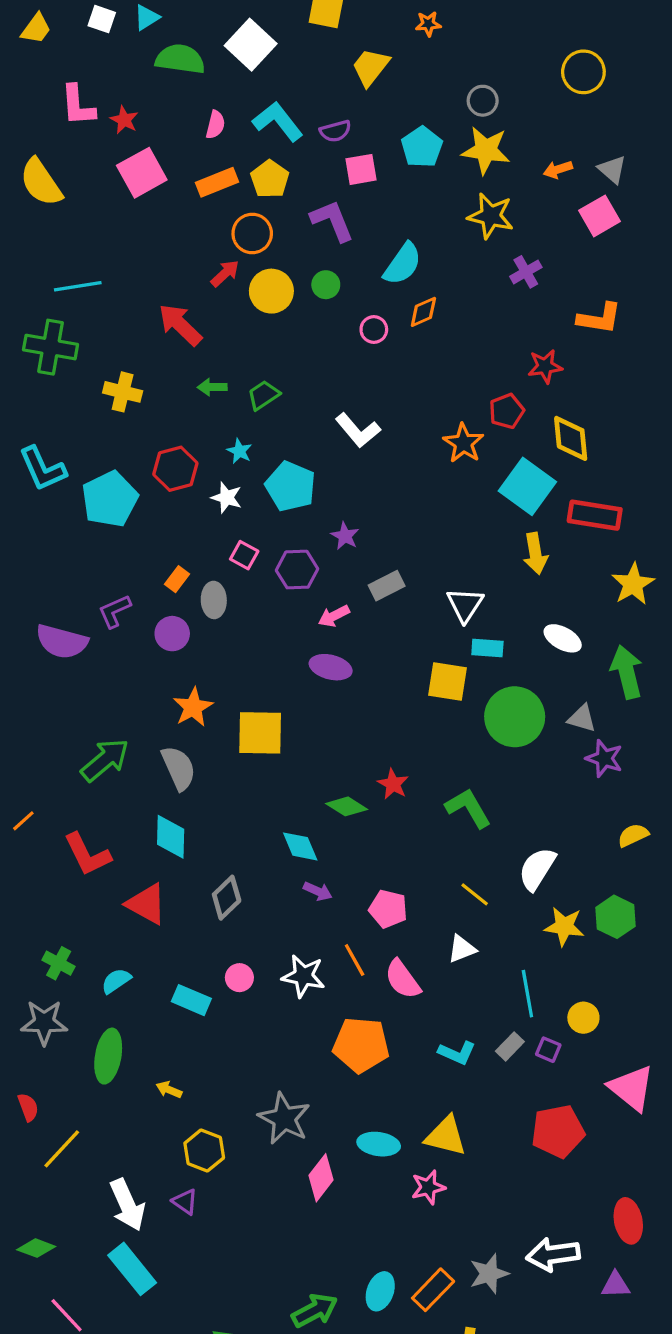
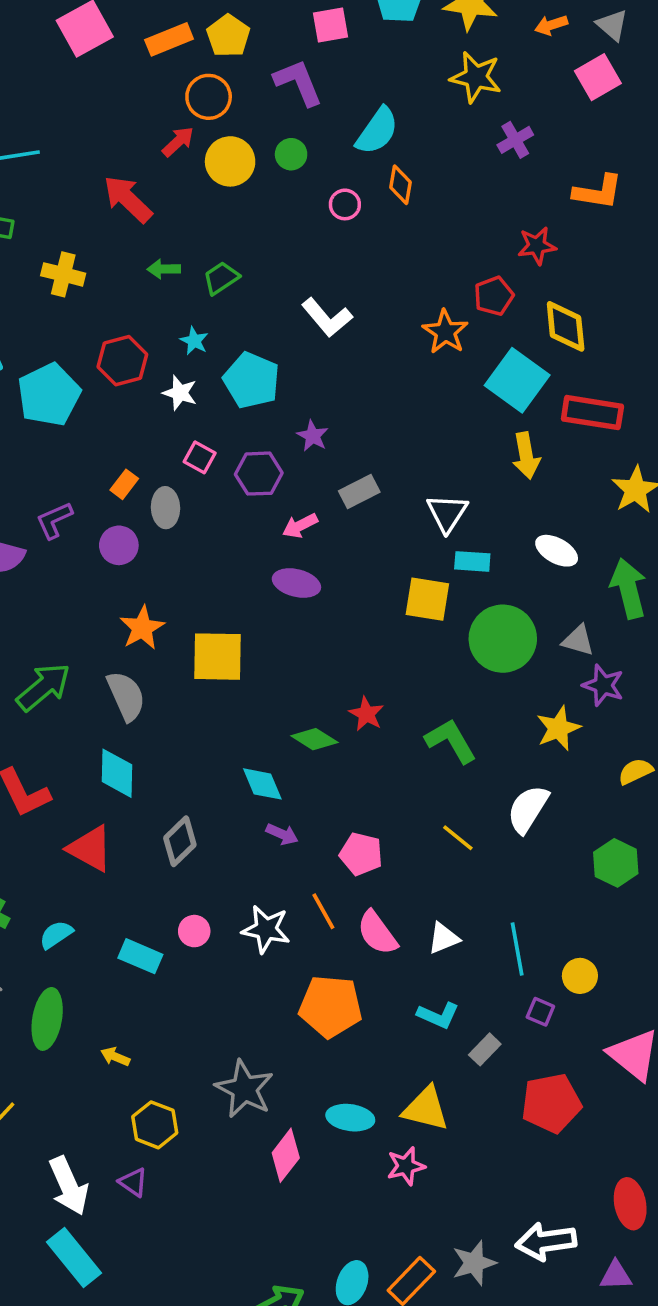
orange diamond: (423, 312) -> (401, 185), turned -56
yellow star: (564, 926) -> (558, 728), moved, turned -30
white triangle: (462, 949) -> (444, 938), moved
gray rectangle: (510, 1046) -> (485, 1049), moved

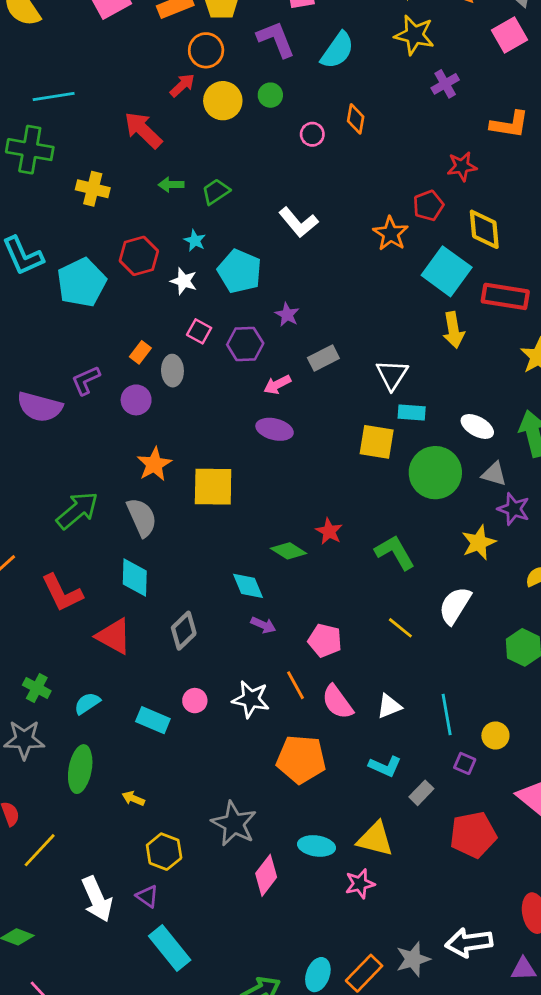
cyan semicircle: (377, 131) -> (337, 50), moved
white ellipse: (557, 551) -> (477, 426), moved
cyan rectangle: (74, 1258) -> (170, 948), moved

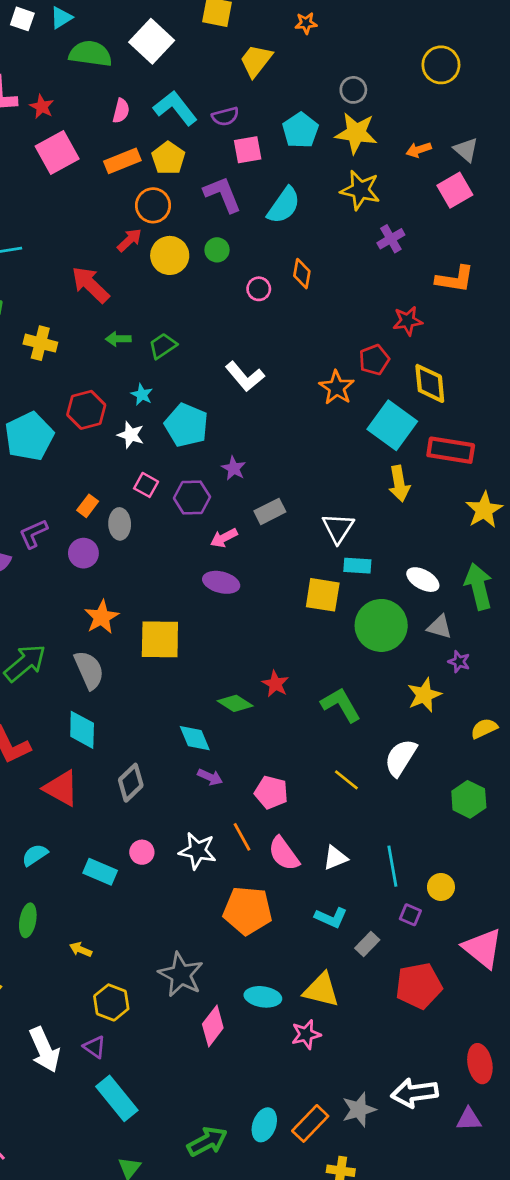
purple star: (514, 509) -> (459, 662), size x0.7
green ellipse: (80, 769) -> (28, 920), size x0.7

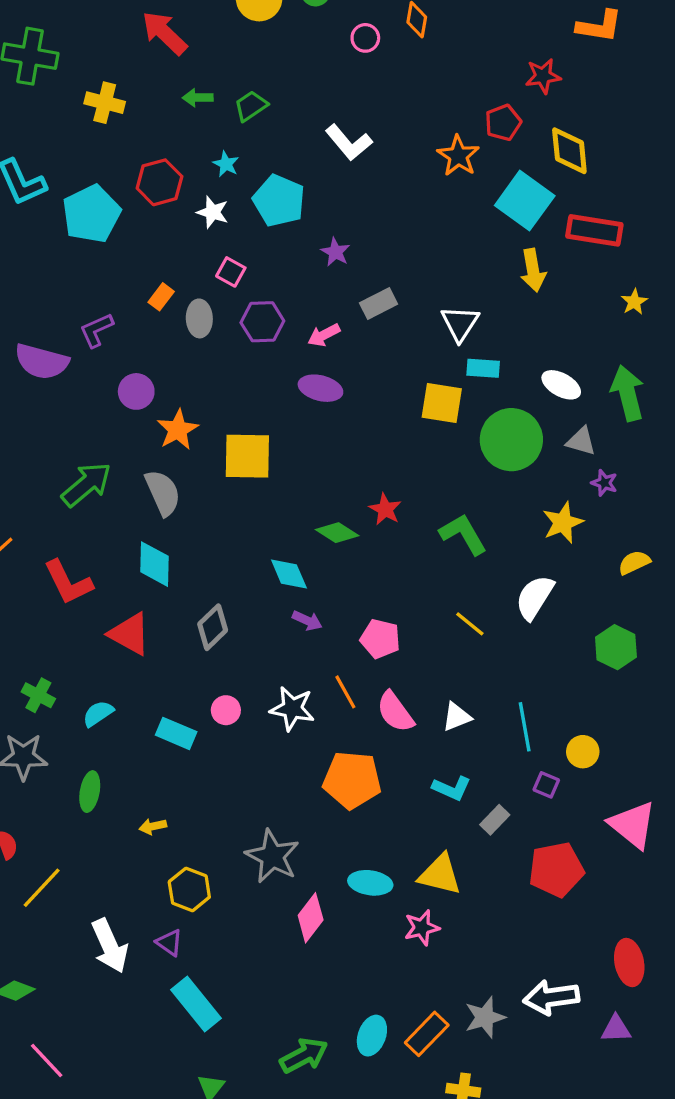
purple hexagon: (192, 497) -> (262, 322), moved
yellow star: (484, 510) -> (634, 302), size x0.6
purple circle: (83, 553) -> (136, 391), moved
yellow arrow: (81, 950) -> (153, 826), turned -35

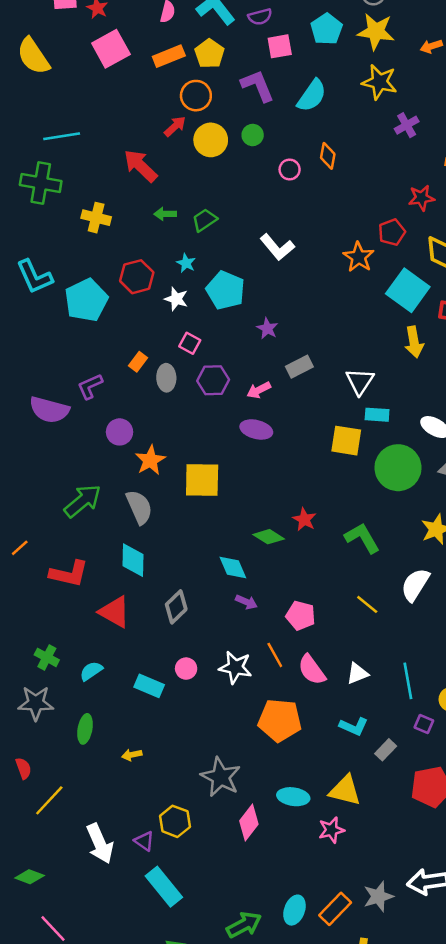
red L-shape: (68, 582) -> (69, 574), turned -51
yellow hexagon: (189, 889) -> (175, 821), moved

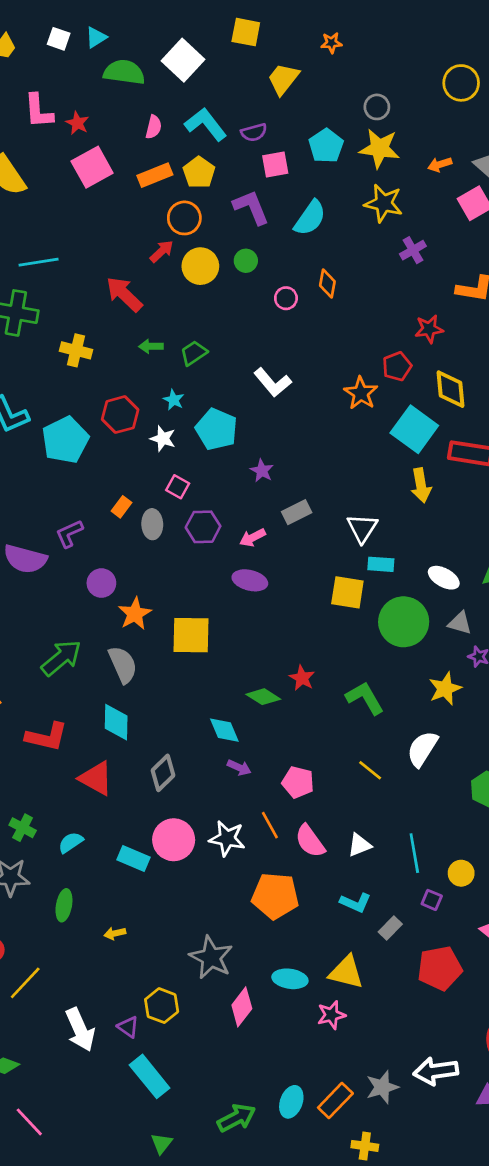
pink circle: (186, 669) -> (174, 840), size x1.8

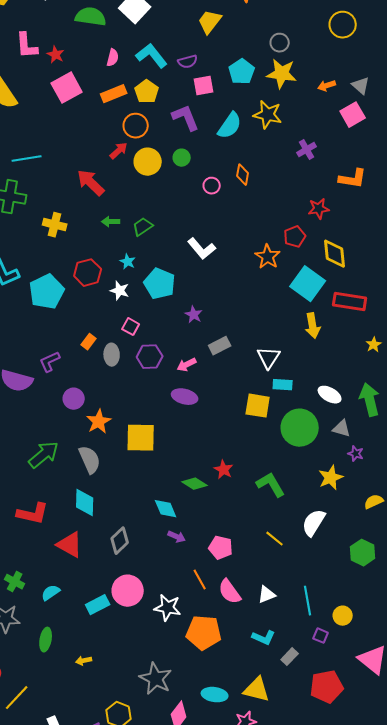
yellow star: (384, 203) -> (268, 115), moved
white star: (227, 838) -> (168, 608), moved
cyan rectangle: (134, 858) -> (98, 605), turned -50

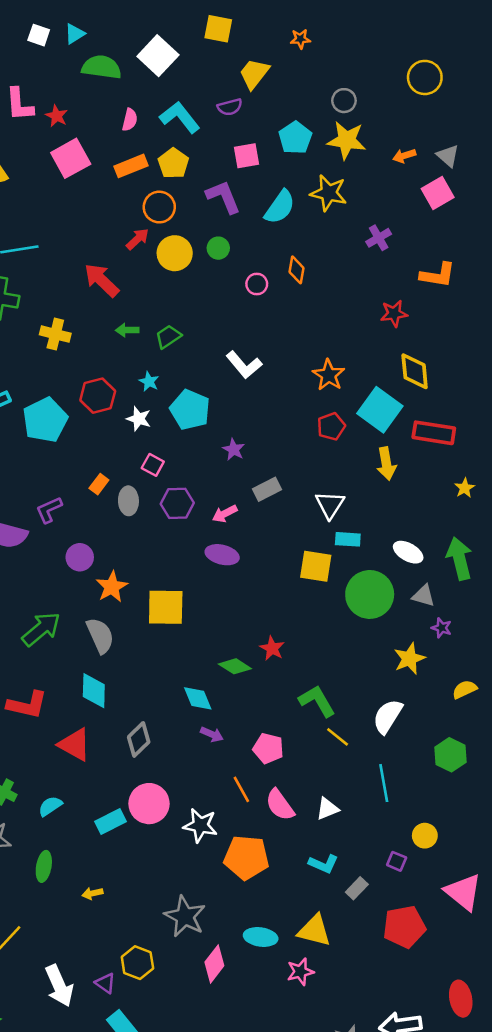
purple semicircle: (188, 62) -> (230, 107), moved
red pentagon: (295, 237) -> (331, 426), moved
green L-shape: (271, 485) -> (317, 701), moved
cyan line: (308, 601) -> (384, 783), moved

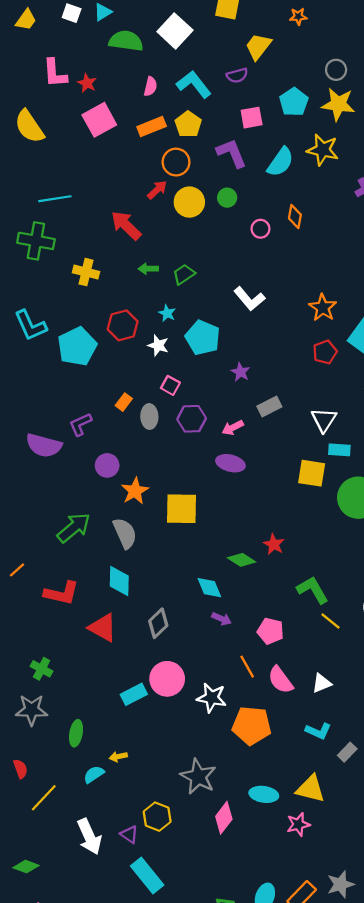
cyan semicircle: (50, 806) -> (94, 774), moved

